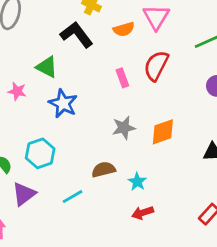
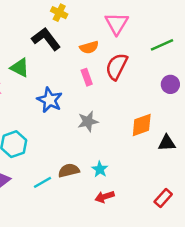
orange semicircle: (124, 29) -> (89, 47), moved
blue star: (63, 103) -> (50, 100), moved
orange diamond: (163, 132) -> (142, 125), moved
brown semicircle: (104, 170) -> (69, 170), moved

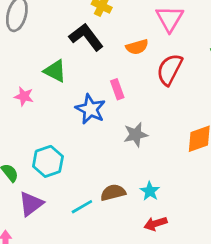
pink rectangle: (87, 77) -> (117, 89), moved

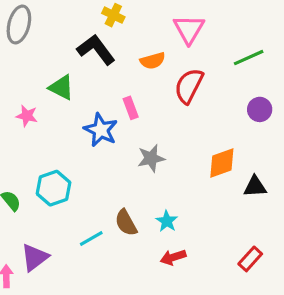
brown semicircle: (113, 193) -> (126, 223), turned -105
purple triangle: (31, 204) -> (35, 257), moved

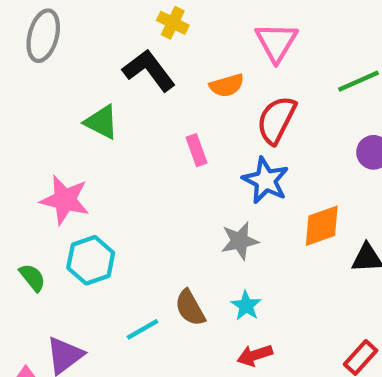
pink star: (27, 116) -> (65, 200), moved, size x1.6
blue star: (101, 130) -> (266, 180), moved
gray star: (151, 158) -> (240, 241), moved

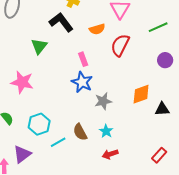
green triangle: (101, 122) -> (39, 46), turned 42
blue star: (266, 180) -> (82, 82), moved
cyan hexagon: (91, 260) -> (39, 124), moved

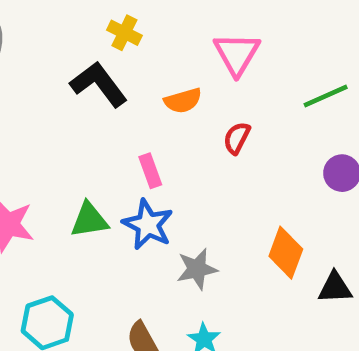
red semicircle: (120, 45) -> (237, 138), size x0.6
green triangle: (39, 46) -> (89, 220), moved, turned 42
orange diamond: (141, 94) -> (286, 253), turned -50

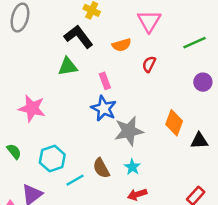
green triangle: (89, 220) -> (68, 67), moved
gray star: (197, 269) -> (129, 131), size x1.4

